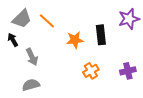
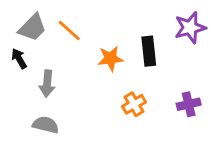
gray arrow: (32, 57) -> (47, 84), turned 30
gray semicircle: (31, 85) -> (46, 125), turned 30

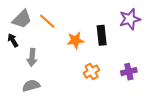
gray semicircle: (46, 125) -> (31, 86), turned -30

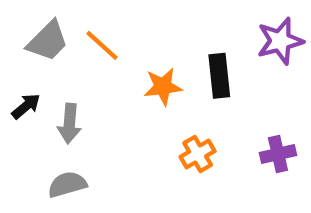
black arrow: (13, 40) -> (26, 106), moved, turned 80

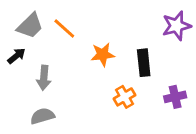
black rectangle: (219, 76) -> (144, 63), moved
black arrow: (26, 106) -> (16, 56), moved

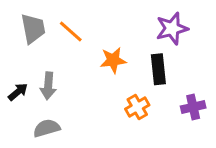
gray trapezoid: (30, 26) -> (33, 28), turned -56
purple star: (176, 26) -> (172, 28), moved
black arrow: (16, 56) -> (18, 92), moved

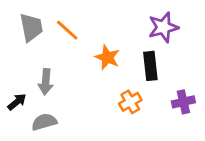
orange star: (113, 60) -> (107, 57), turned 30
black arrow: (18, 92) -> (17, 102), moved

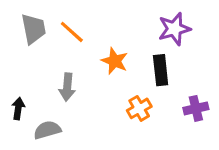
gray arrow: (46, 82) -> (67, 87), moved
black arrow: (17, 102) -> (18, 108), turned -42

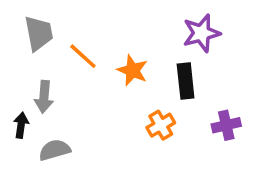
orange line: (72, 32) -> (83, 56), moved
gray arrow: (67, 87) -> (44, 97), moved

